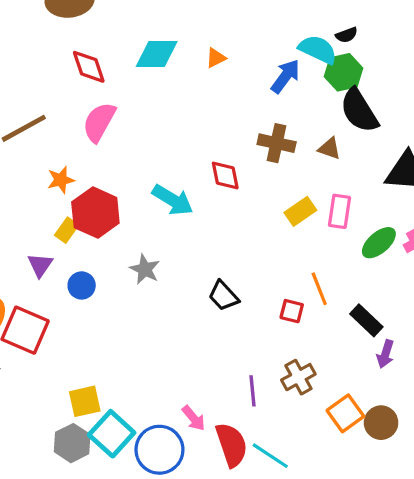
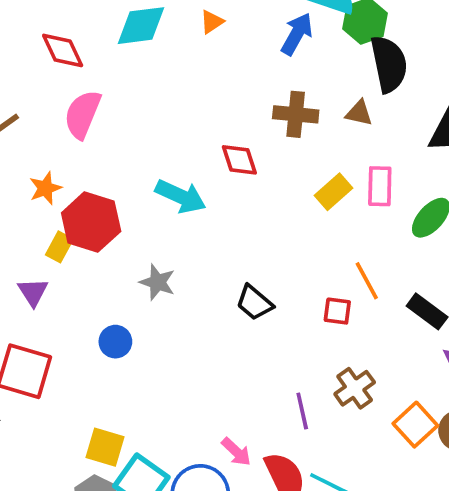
black semicircle: (359, 111) -> (389, 64), turned -153
blue circle: (82, 285) -> (115, 342), moved
yellow square: (85, 401) -> (105, 447), turned 36

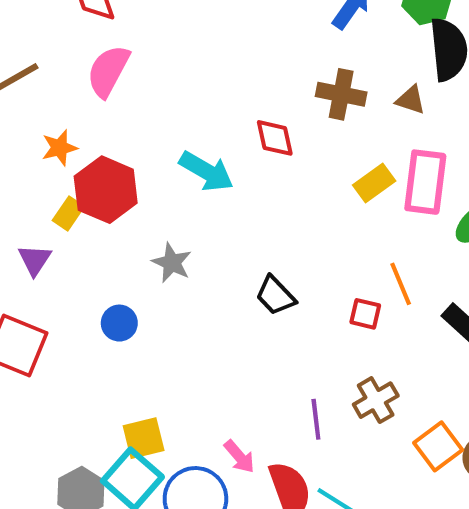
pink rectangle: (380, 186) -> (425, 182), size x1.4
yellow square: (105, 447) -> (144, 438), moved, turned -36

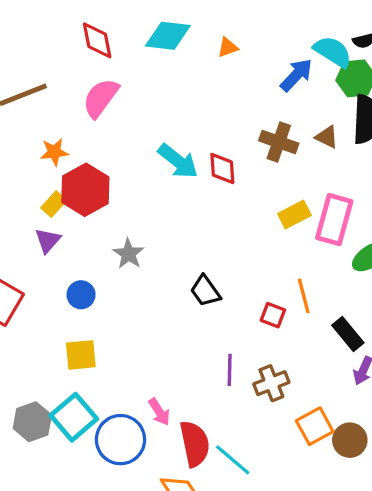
brown triangle: (411, 100) -> (327, 137), moved
cyan arrow: (206, 171) -> (178, 161), moved
purple triangle: (35, 260) -> (48, 240), moved
purple line: (316, 419) -> (230, 370), moved
yellow square: (144, 438) -> (81, 355), moved

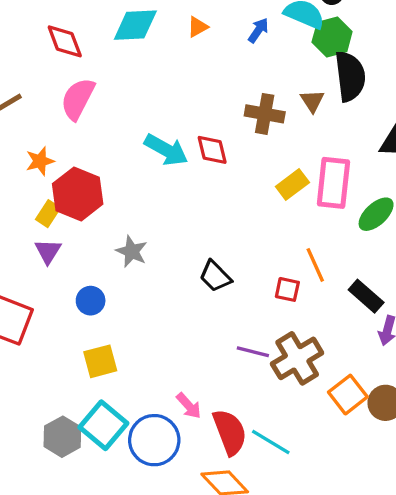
blue arrow: (296, 75) -> (258, 30), moved, size x0.7
brown triangle: (327, 137) -> (312, 101), turned 40
purple line: (230, 370) -> (253, 352), turned -68
brown cross: (271, 383) -> (297, 358), size x1.4

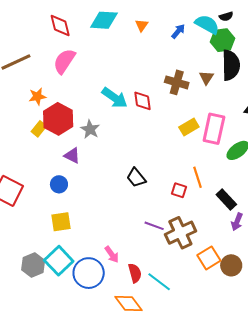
orange triangle: (198, 27) -> (142, 25), turned -32
purple triangle: (48, 251) -> (72, 156), moved, turned -42
gray star: (132, 251) -> (90, 129), moved
red semicircle: (230, 432) -> (135, 273), size x0.7

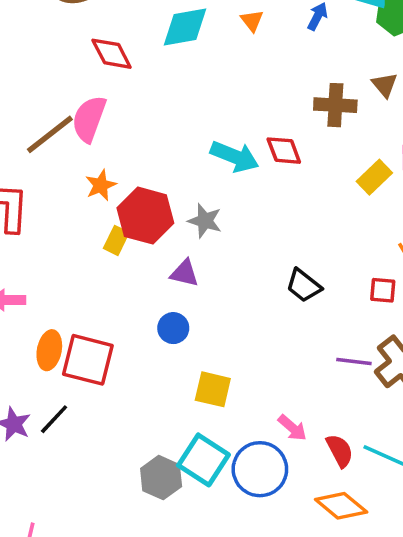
pink semicircle: (64, 61) -> (89, 119), moved
yellow square: (61, 222) -> (213, 389), moved, turned 35

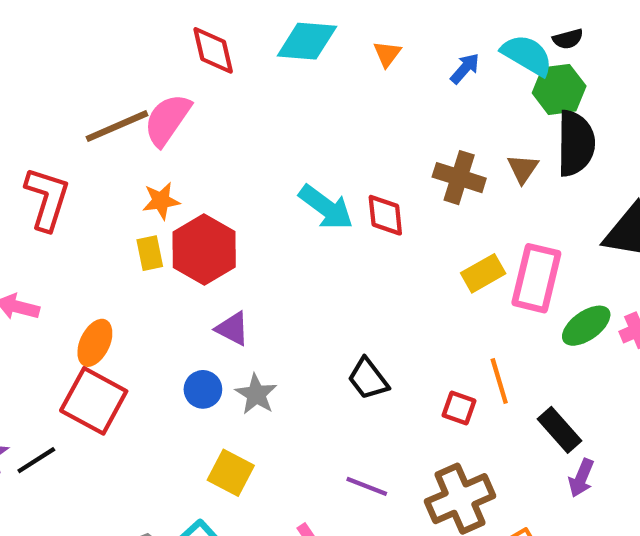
gray star: (205, 221) -> (256, 394), moved
yellow rectangle: (116, 240) -> (150, 253), moved, turned -52
orange ellipse: (49, 350) -> (95, 343), moved
purple line: (354, 362) -> (367, 486), moved

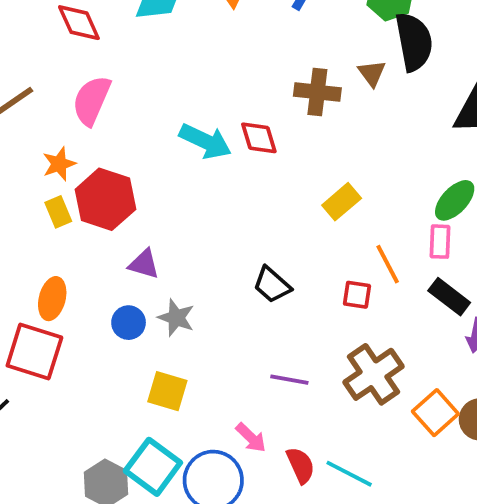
pink semicircle: (167, 120) -> (92, 100), moved
yellow rectangle: (483, 273) -> (342, 202), moved
pink rectangle: (536, 278) -> (440, 242), moved, size x0.6
orange ellipse: (95, 343) -> (52, 299), moved

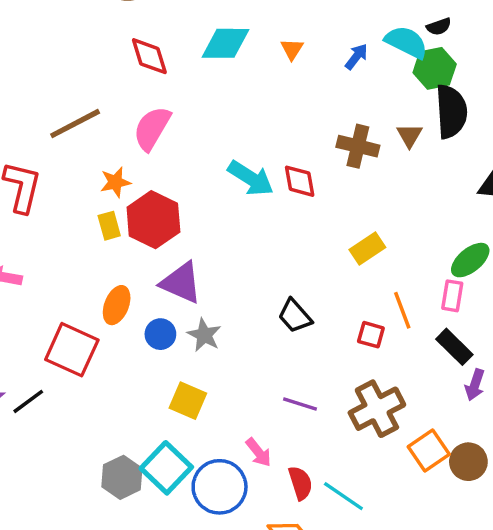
purple triangle: (144, 264) -> (181, 283), size x1.5
orange ellipse: (52, 299) -> (117, 305), moved

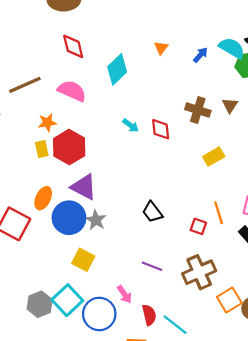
cyan diamond: (226, 43) -> (117, 69), moved, turned -48
pink semicircle: (152, 128) -> (72, 91), turned 80
cyan arrow: (251, 178) -> (131, 125), size x0.6
yellow rectangle: (367, 249) -> (214, 157), moved
blue circle: (160, 334) -> (69, 218), size x1.8

